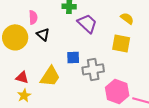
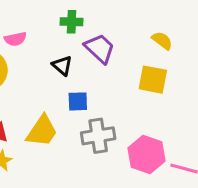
pink semicircle: (33, 17) -> (15, 39), turned 80
black triangle: (43, 34) -> (62, 66), moved
gray cross: (93, 69) -> (98, 136), moved

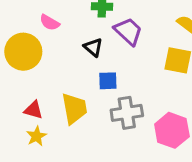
pink semicircle: (15, 39) -> (50, 23), turned 42
yellow trapezoid: (42, 131) -> (74, 108), turned -44

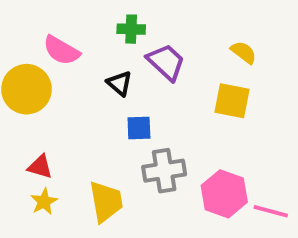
pink semicircle: (50, 23) -> (61, 50), size x1.4
yellow trapezoid: (74, 108) -> (106, 202), moved

